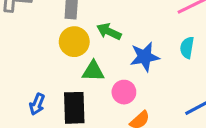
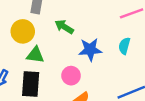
yellow circle: (74, 42) -> (23, 31), moved
green triangle: (93, 71) -> (35, 55), moved

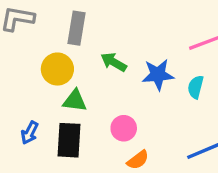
blue star: (90, 50) -> (158, 75), moved

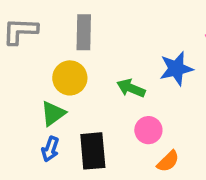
green arrow: (114, 62) -> (131, 88), moved
green triangle: (75, 101) -> (53, 113), moved, turned -35

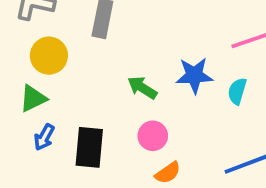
yellow circle: (70, 78) -> (49, 56), moved
green triangle: (53, 113) -> (33, 98), moved

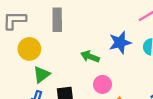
green triangle: (33, 98) -> (42, 74), moved

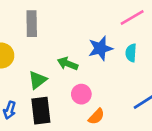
green triangle: (42, 74) -> (38, 80), moved

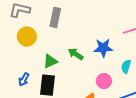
cyan semicircle: (131, 53) -> (126, 67), moved
pink circle: (81, 94) -> (104, 81), moved

